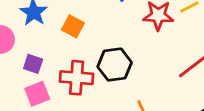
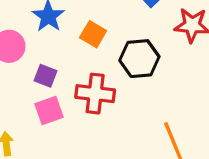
black hexagon: (115, 65) -> (139, 59), moved

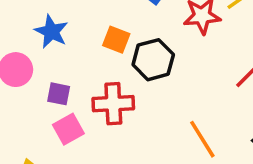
orange square: (93, 34) -> (116, 40), moved

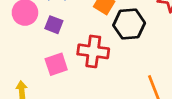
purple square: (59, 94) -> (54, 25), moved

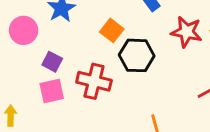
purple square: (54, 25) -> (52, 62), moved

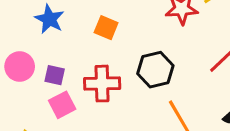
pink circle: (24, 30) -> (20, 67), moved
black hexagon: (137, 55) -> (155, 70), moved

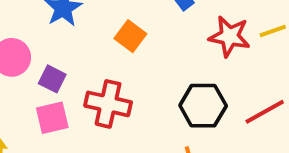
black hexagon: (155, 70) -> (203, 106), moved

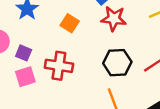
red star: (229, 36) -> (114, 19), moved

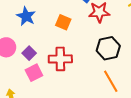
purple square: (24, 53) -> (29, 53), turned 32

